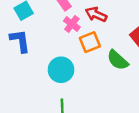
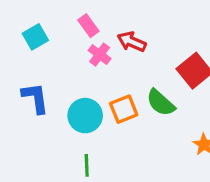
blue L-shape: (20, 41) -> (35, 98), moved
orange square: (90, 42) -> (124, 109), moved

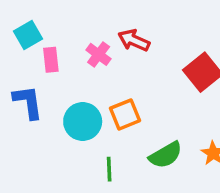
pink rectangle: (88, 26) -> (51, 60), moved, turned 30
green semicircle: (161, 103) -> (166, 155), moved, turned -72
green line: (87, 165) -> (109, 169), moved

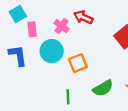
cyan circle: (83, 121) -> (52, 51), moved

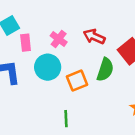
red arrow: (83, 17) -> (94, 37), moved
green semicircle: (103, 88) -> (105, 70), moved, turned -42

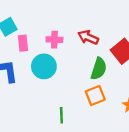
pink cross: (59, 39) -> (54, 40), turned -35
orange square: (77, 81) -> (95, 96), moved

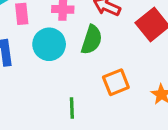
green semicircle: (99, 69) -> (92, 40), moved

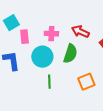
green line: (72, 108) -> (49, 82), moved

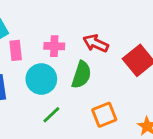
green line: (49, 82) -> (51, 115), turned 48

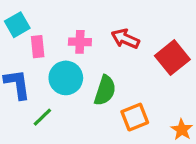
green semicircle: (81, 75) -> (105, 90), moved
green line: (51, 115) -> (42, 117), moved

